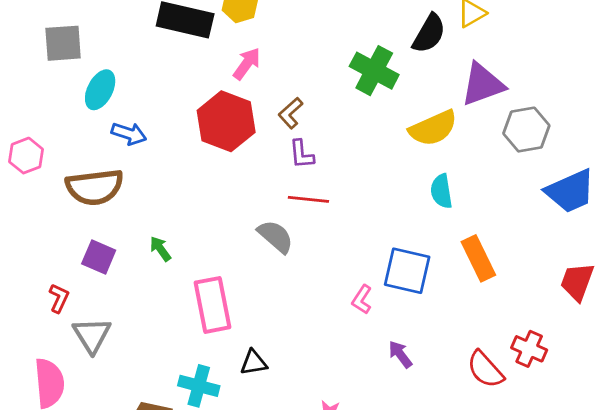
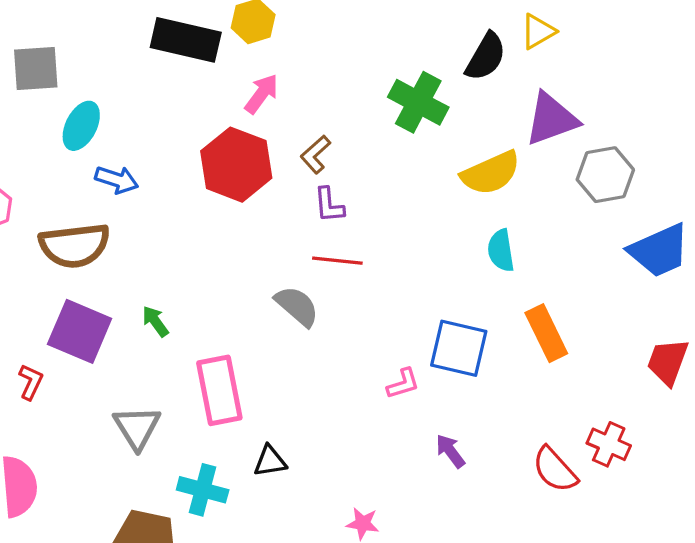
purple square: (99, 257) -> (80, 331), size x1.5
pink L-shape: (362, 300) -> (403, 384), turned -140
gray triangle: (92, 335) -> (137, 427), moved

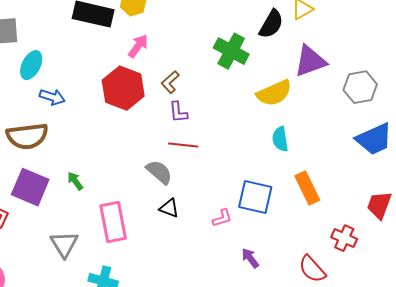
gray hexagon: (605, 175) -> (360, 87), moved
red cross: (609, 444) -> (344, 238), moved
black triangle: (270, 461) -> (169, 208), moved, turned 30

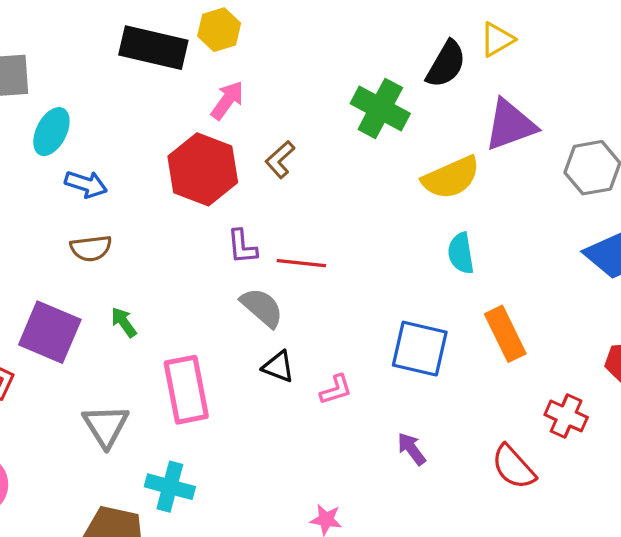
purple L-shape: (178, 112) -> (242, 247), moved
brown semicircle: (27, 136) -> (91, 248), moved, size x0.6
pink L-shape: (222, 218) -> (336, 390), moved

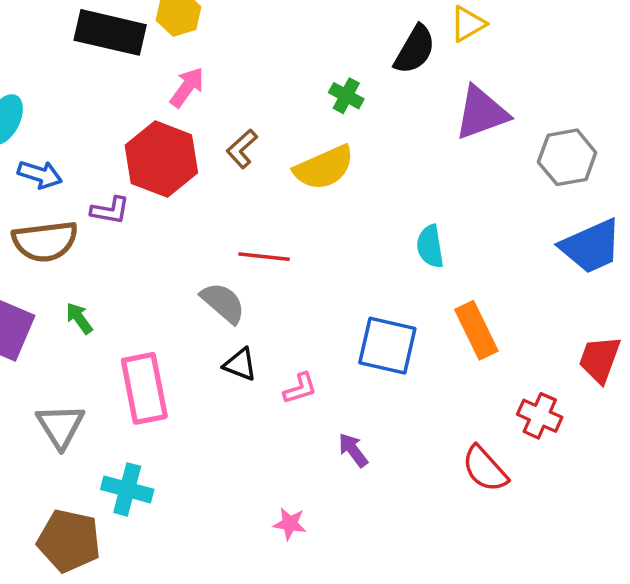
green cross: (380, 109) -> (346, 96), size x0.6
yellow semicircle: (451, 178) -> (324, 168), moved
purple L-shape: (242, 247) -> (110, 210), moved, turned -75
brown semicircle: (91, 248) -> (45, 241), size x1.5
purple arrow: (412, 449) -> (353, 450), moved

